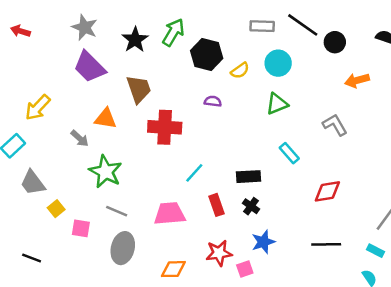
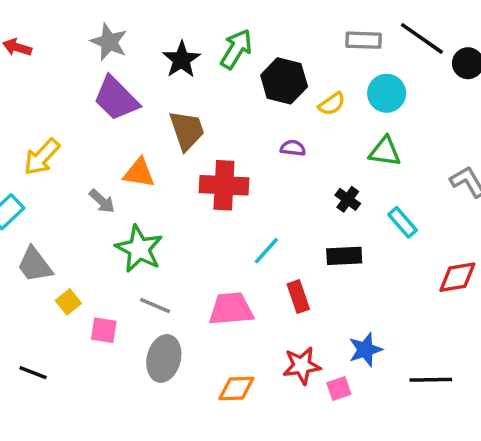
green triangle: (277, 104) -> (385, 152), turned 30
black cross: (251, 206) -> (348, 199), moved
black line: (326, 244) -> (431, 380), moved

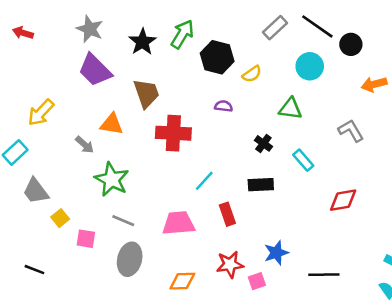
gray rectangle: (364, 40) -> (275, 28), turned -45
cyan circle: (387, 93) -> (310, 66), moved

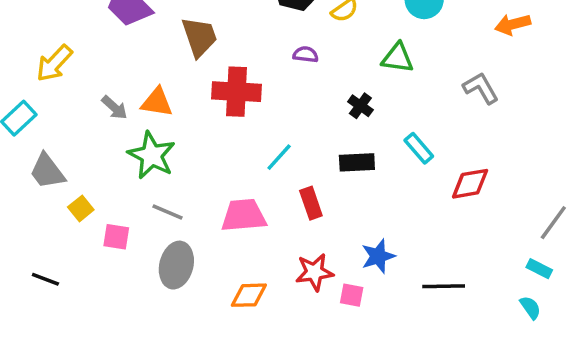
orange triangle: (112, 124) -> (157, 102), moved
cyan rectangle: (303, 160) -> (419, 148), moved
pink square: (257, 281) -> (352, 295), turned 30

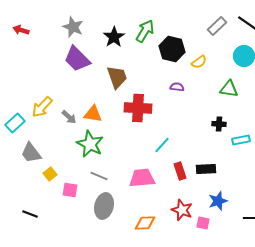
yellow arrow: (54, 63) -> (42, 107), moved
black cross: (360, 106) -> (219, 124), moved, turned -32
cyan rectangle: (419, 148) -> (241, 140), turned -60
black rectangle: (357, 162) -> (206, 169), moved
red star: (314, 272) -> (182, 210), turned 30

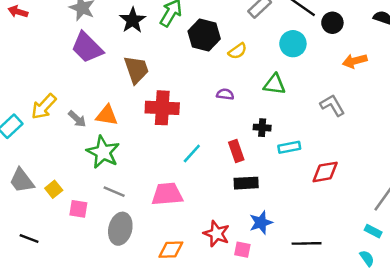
purple semicircle: (177, 87) -> (225, 94), moved
gray trapezoid: (31, 153) -> (22, 181), moved
red rectangle: (180, 171) -> (236, 151), moved

